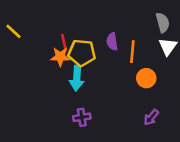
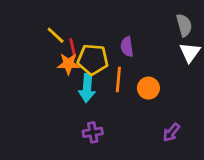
yellow line: (14, 31) -> (56, 35), moved
orange line: (132, 52) -> (118, 79), moved
orange circle: (146, 78) -> (148, 88), moved

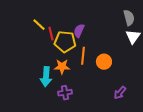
purple semicircle: (127, 47) -> (79, 31), moved, turned 32
orange star: (68, 64) -> (62, 67), moved
cyan arrow: (87, 88) -> (46, 77), moved

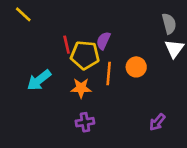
yellow line: (39, 25) -> (23, 14), moved
orange circle: (104, 62) -> (136, 67), moved
cyan arrow: (46, 77) -> (39, 80), moved, turned 48

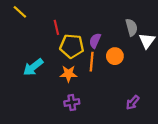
gray semicircle: (169, 24) -> (131, 27), moved
purple semicircle: (103, 41) -> (95, 41), moved
red line: (67, 45) -> (56, 27), moved

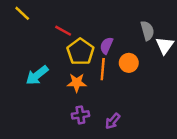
red line: (56, 27) -> (63, 31), turned -48
yellow pentagon: (72, 46) -> (80, 52), turned 30
purple arrow: (133, 102) -> (113, 121), moved

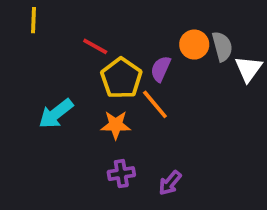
yellow line: (22, 13) -> (33, 20), turned 49
orange circle: (129, 63) -> (194, 45), moved
orange line: (103, 69) -> (155, 104), turned -45

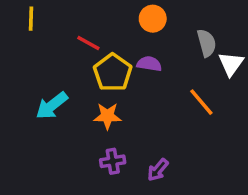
orange circle: (194, 45) -> (153, 19), moved
purple semicircle: (161, 69) -> (149, 64), turned 75
orange line: (155, 104) -> (201, 102), moved

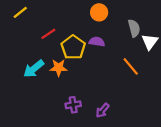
yellow line: (31, 19) -> (20, 12), turned 49
red line: (88, 43) -> (48, 34), moved, turned -63
orange star: (107, 116) -> (59, 68), moved

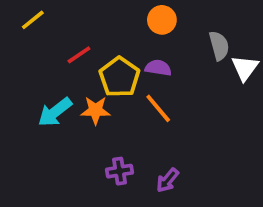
orange line: (131, 66) -> (158, 108), moved

